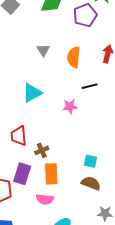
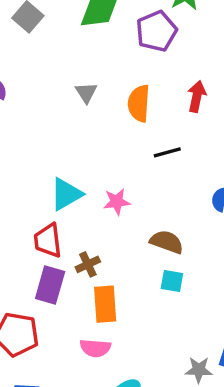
cyan triangle: (32, 93) -> (66, 194), moved
pink star: (70, 106) -> (117, 202), moved
purple rectangle: (22, 174) -> (50, 285), moved
brown semicircle: (91, 183) -> (167, 242), moved

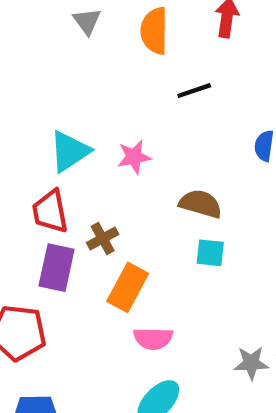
orange rectangle: (105, 304) -> (128, 287), turned 36
pink semicircle: (95, 348) -> (153, 338), moved

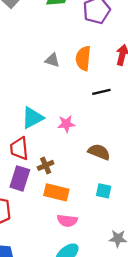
gray triangle: (87, 21) -> (52, 60), moved, turned -42
cyan square: (210, 253) -> (104, 191), moved
orange rectangle: (128, 287) -> (56, 192), turned 70

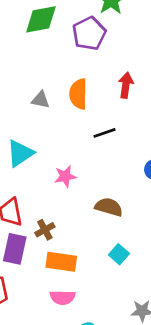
cyan triangle: (32, 118) -> (20, 153), moved
cyan square: (104, 191) -> (119, 254), turned 35
pink semicircle: (67, 221) -> (62, 297), moved

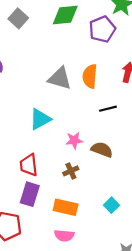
gray triangle: (41, 100) -> (60, 78), size x1.6
brown semicircle: (109, 207) -> (102, 150), moved
brown cross: (45, 230) -> (71, 171), moved

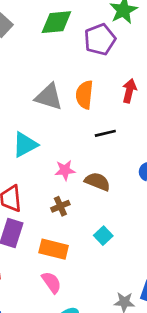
cyan square: (112, 205) -> (103, 236), moved
pink semicircle: (64, 236) -> (52, 282), turned -132

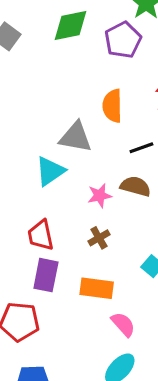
gray triangle: (49, 97) -> (76, 137), moved
brown semicircle: (97, 182) -> (135, 186), moved
pink semicircle: (52, 282) -> (123, 324), moved

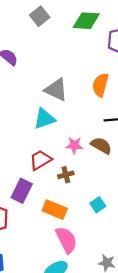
gray triangle: (76, 137) -> (56, 90), moved
red trapezoid: (41, 235) -> (40, 160), moved, turned 55
pink semicircle: (123, 324) -> (66, 240), size x1.4

